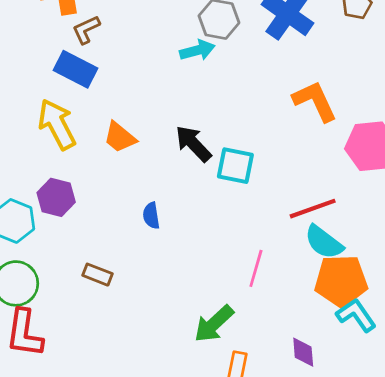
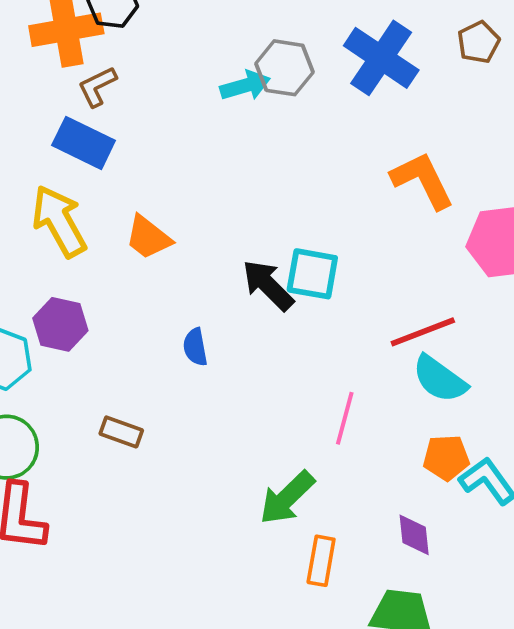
cyan arrow: (197, 50) -> (245, 86), moved
black arrow: (193, 144) -> (268, 285), moved
orange pentagon: (341, 281) -> (446, 458), moved, size x0.6

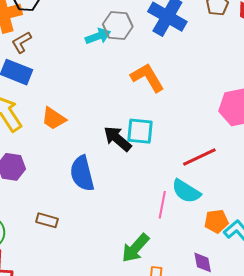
orange L-shape: (422, 180) -> (147, 77), moved
blue semicircle: (195, 347) -> (82, 173), size x1.8
cyan semicircle: (440, 379) -> (186, 191), moved

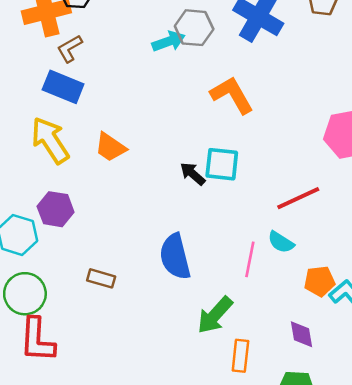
black arrow: (117, 139) -> (193, 174), size x0.7
blue semicircle: (82, 173) -> (175, 257), moved
cyan semicircle: (186, 191) -> (281, 242), size x0.7

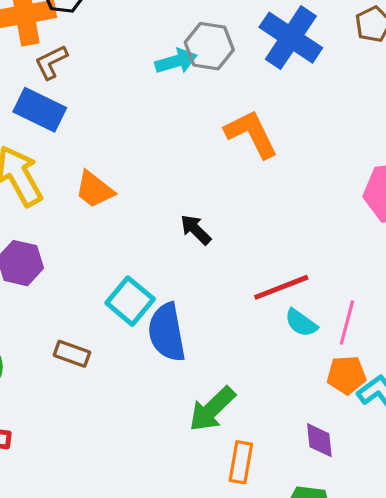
cyan square: (222, 164) -> (130, 301), moved, turned 30
red line: (298, 198) -> (281, 287), moved
pink line: (250, 259) -> (347, 323), moved

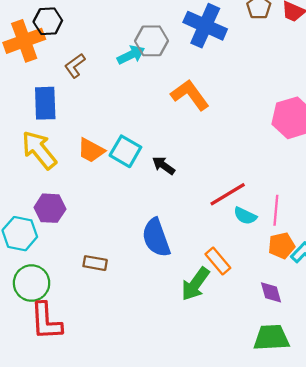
brown L-shape: (51, 62) -> (75, 66), moved
blue rectangle: (40, 110) -> (45, 103), turned 72
cyan square: (130, 301) -> (125, 151), moved
orange rectangle: (241, 462) -> (218, 261), moved, turned -40

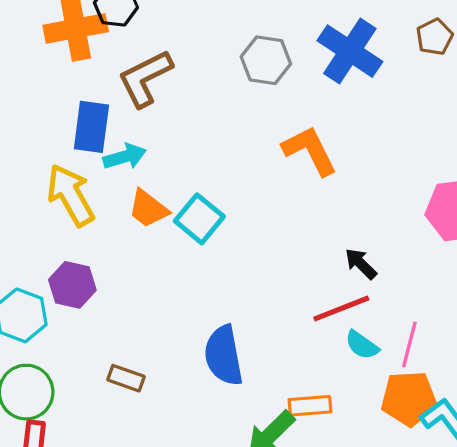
cyan arrow: (131, 55) -> (125, 157), moved
brown L-shape: (75, 66) -> (145, 78), size x1.6
black arrow: (164, 165) -> (361, 264), moved
orange pentagon: (282, 246) -> (409, 399), size x1.4
orange rectangle: (218, 261) -> (310, 406), turned -64

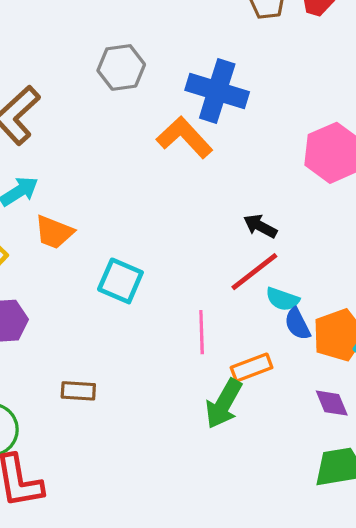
blue cross: (350, 51) -> (217, 91), moved
cyan square: (199, 219) -> (120, 281), moved
pink line: (409, 344) -> (202, 332), moved
blue semicircle: (224, 356) -> (297, 324), moved, size x0.6

